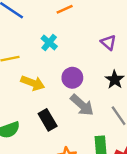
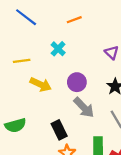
black rectangle: (48, 120) -> (59, 130), moved

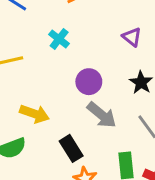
yellow arrow: (41, 84) -> (34, 114), moved

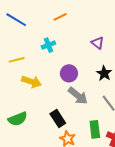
cyan cross: (59, 39) -> (48, 45), turned 32
yellow arrow: (34, 114) -> (32, 82), moved

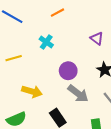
cyan cross: (48, 45) -> (46, 42), turned -32
yellow arrow: (32, 82) -> (32, 91), moved

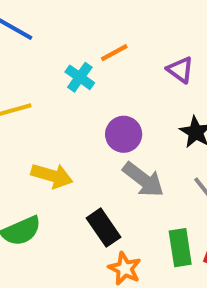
orange line: (58, 13) -> (114, 53), moved

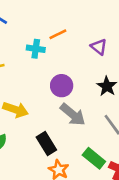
cyan cross: (80, 77) -> (36, 49), turned -30
green rectangle: (180, 248) -> (94, 158), turned -45

